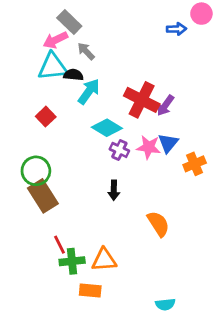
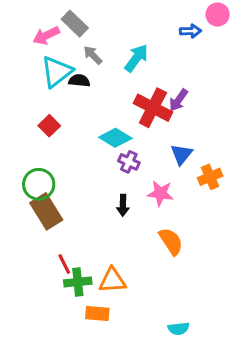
pink arrow: (55, 40) -> (46, 36), moved
cyan triangle: (53, 66) -> (57, 72), turned -32
cyan arrow: (89, 92) -> (136, 58), moved
purple arrow: (165, 105) -> (178, 100), moved
pink star: (149, 147) -> (160, 193), moved

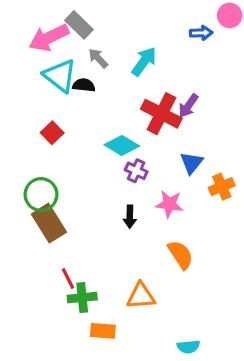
pink arrow: (46, 36) -> (49, 38), size x1.4
cyan triangle: (57, 72) -> (60, 76), turned -44
orange triangle: (112, 280) -> (141, 296), moved

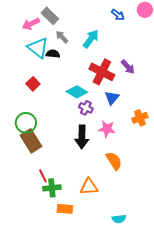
blue arrow: (201, 33) -> (118, 15), moved, turned 40
pink arrow: (49, 38) -> (31, 24), size x0.7
purple arrow: (188, 106) -> (128, 67), moved, turned -77
blue triangle: (192, 163) -> (112, 98), moved
black arrow: (130, 217) -> (82, 137), size x1.6

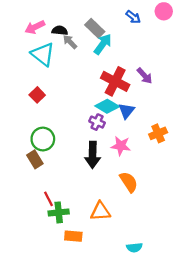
gray rectangle: (50, 16) -> (95, 28), moved
black semicircle: (53, 54) -> (60, 31), moved
cyan diamond: (77, 92) -> (107, 106), moved
green circle: (26, 123) -> (43, 139), moved
brown rectangle: (31, 141) -> (35, 159), size x0.7

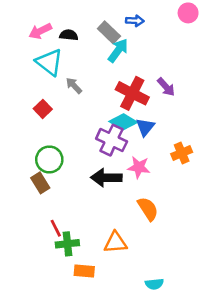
blue arrow: (133, 17) -> (135, 21), moved, turned -35
gray arrow: (70, 42) -> (74, 86), moved
purple cross: (97, 122) -> (112, 140), size x1.6
black arrow: (93, 155) -> (106, 178), turned 90

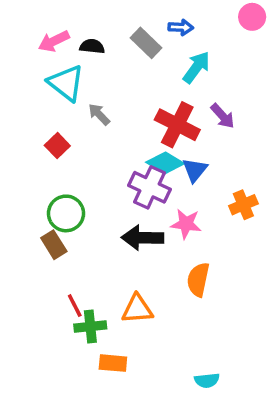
cyan arrow: (118, 51) -> (196, 67), moved
orange semicircle: (148, 209) -> (198, 280), turned -135
orange triangle: (115, 243) -> (137, 309), moved

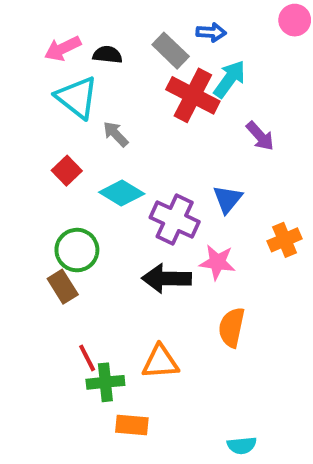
red cross: (177, 125) -> (193, 95), moved
cyan diamond: (165, 163) -> (122, 193), moved

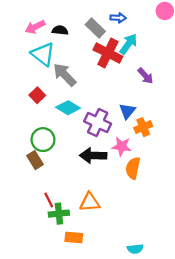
gray arrow: (116, 134) -> (65, 75), size x1.6
orange cross: (285, 240) -> (143, 127), moved
orange semicircle: (232, 327) -> (133, 168), moved

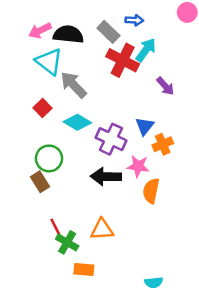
black semicircle: (60, 30) -> (68, 34), size x1.6
green cross: (59, 214) -> (67, 242), turned 36

